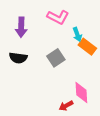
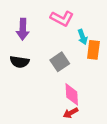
orange rectangle: (87, 47) -> (93, 50), turned 60
pink diamond: (81, 92) -> (72, 94), moved

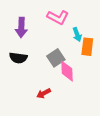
pink diamond: (72, 94) -> (67, 71), moved
red arrow: (71, 113) -> (44, 93), moved

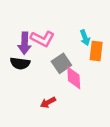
pink L-shape: (58, 17) -> (42, 39), moved
purple arrow: (21, 27) -> (25, 43), moved

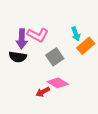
orange rectangle: (96, 51) -> (86, 46), turned 42
pink diamond: (74, 78) -> (58, 83), moved, turned -55

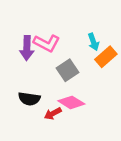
black semicircle: (18, 57) -> (29, 99), moved

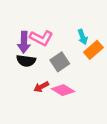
black semicircle: (29, 99) -> (26, 61), moved
red arrow: (53, 114) -> (41, 87), moved

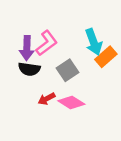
cyan arrow: (83, 37) -> (94, 42), size x1.5
pink L-shape: (41, 38) -> (47, 43), turned -65

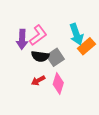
black semicircle: (29, 69) -> (40, 56), moved
pink diamond: (71, 102) -> (58, 84), turned 75

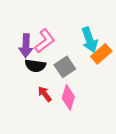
black semicircle: (40, 56) -> (35, 66), moved
red arrow: (38, 80) -> (45, 94), turned 80

